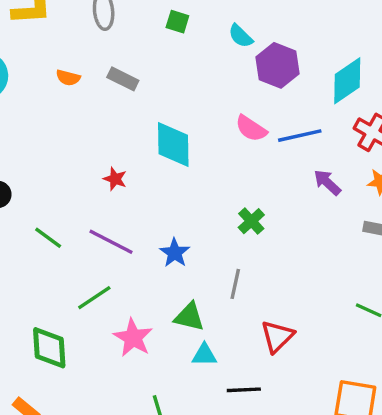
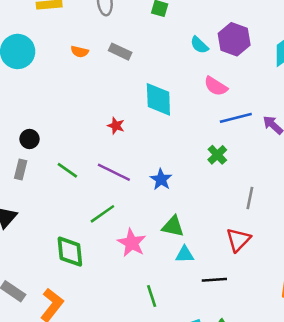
cyan semicircle: (241, 36) -> (199, 45), moved
blue line: (300, 136) -> (236, 118), moved
gray line: (235, 284) -> (250, 198), moved

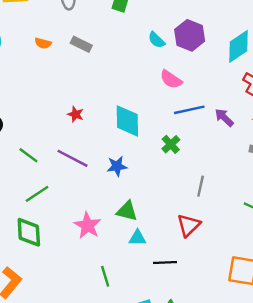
cyan diamond: (158, 99) -> (127, 121), moved
blue star: (161, 179) -> (117, 166), turned 30
green line: (102, 214) -> (37, 194), moved

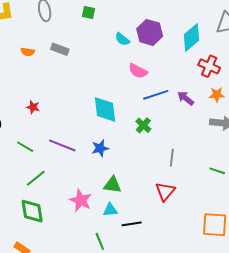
red star: (76, 114) -> (33, 107), moved
cyan triangle: (137, 238) -> (110, 210), moved
black line: (165, 262) -> (132, 224), moved

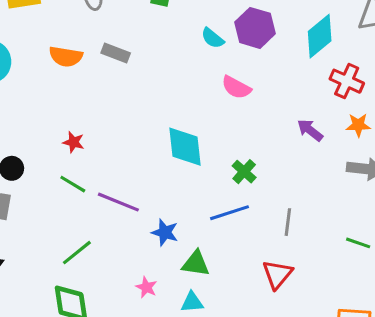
orange semicircle: (28, 52) -> (66, 56), size x1.5
blue line: (156, 95) -> (229, 213), moved
green line: (25, 147) -> (73, 184), moved
blue star: (100, 148) -> (165, 232), moved, turned 30
pink star: (81, 200) -> (146, 287), size x0.6

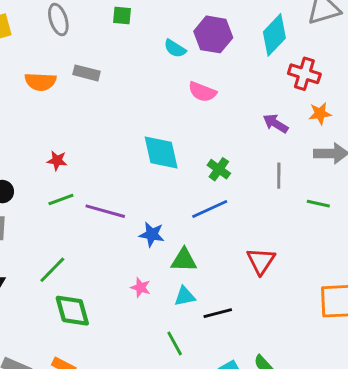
green line: (73, 184) -> (61, 199), turned -45
gray line: (288, 222) -> (279, 176), moved
green line: (358, 243) -> (318, 204), moved
green line: (77, 253) -> (52, 270), moved

